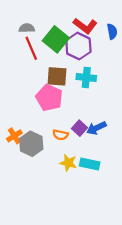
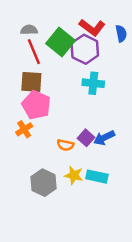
brown square: (57, 76) -> (31, 82), moved
pink pentagon: (49, 98) -> (36, 105), moved
orange cross: (14, 136) -> (24, 129), moved
gray hexagon: (31, 144) -> (44, 183), moved

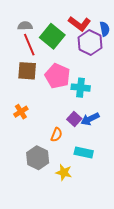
purple hexagon: (85, 49) -> (90, 43), moved
cyan cross: (93, 83) -> (81, 88), moved
pink pentagon: (36, 105) -> (58, 76), moved
orange semicircle: (65, 145) -> (56, 135), moved, turned -80
yellow star: (74, 175) -> (64, 172), moved

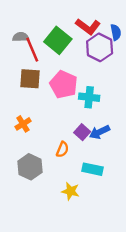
gray semicircle: (25, 26) -> (21, 37), moved
gray hexagon: (38, 158) -> (30, 167), moved

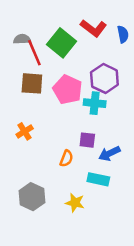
purple hexagon: (100, 47) -> (104, 79), moved
purple square: (82, 132) -> (87, 140), turned -35
blue arrow: (100, 132) -> (109, 154), moved
gray hexagon: (30, 167) -> (32, 197), moved

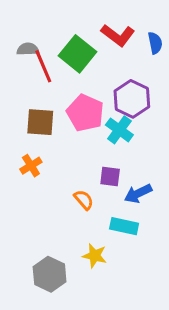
brown square: (32, 83) -> (40, 122), moved
cyan cross: (95, 103) -> (119, 130), turned 30
orange semicircle: (66, 158) -> (84, 200), turned -63
gray hexagon: (32, 197) -> (50, 274), moved

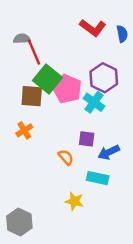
green square: (77, 54) -> (48, 79), moved
gray hexagon: (50, 274) -> (19, 222), moved

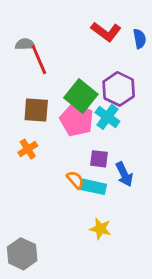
green square: (48, 79) -> (81, 96), moved
pink pentagon: (67, 89) -> (77, 120), moved
blue arrow: (109, 152) -> (124, 174), turned -90
cyan rectangle: (98, 178) -> (93, 187), moved
yellow star: (74, 201) -> (100, 229), moved

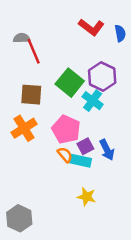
pink pentagon: (77, 120) -> (66, 129), moved
orange cross: (28, 149) -> (24, 128), size x1.5
purple square: (99, 159) -> (85, 146), moved, turned -35

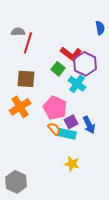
red L-shape: (91, 27) -> (71, 54), moved
red line: (34, 51) -> (28, 43), turned 40
green square: (70, 83) -> (58, 69), size x0.6

